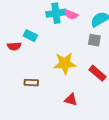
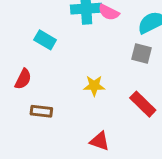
red semicircle: (14, 46) -> (23, 79), moved, turned -64
yellow star: (65, 63) -> (94, 86), size x0.6

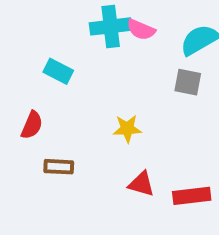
red rectangle: (143, 104) -> (192, 196), moved, turned -48
red triangle: (100, 141) -> (141, 184), moved

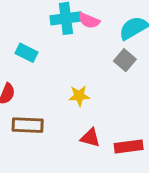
gray square: (188, 82) -> (125, 60), turned 30
brown rectangle: (59, 167) -> (28, 125), size x1.4

